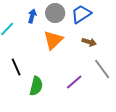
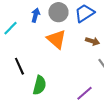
orange triangle: (53, 40) -> (56, 39), turned -35
purple line: (74, 82) -> (84, 93), moved

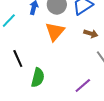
orange triangle: (56, 39) -> (55, 32), turned 30

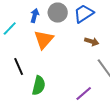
orange triangle: (55, 32) -> (44, 40), moved

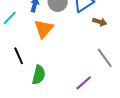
brown arrow: (92, 42) -> (100, 22), moved

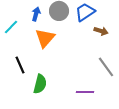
purple line: (84, 83) -> (85, 92), turned 42

